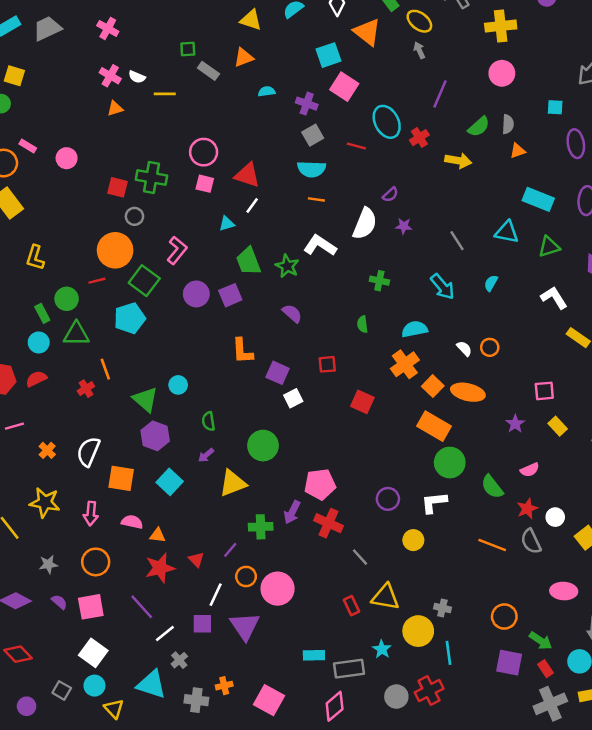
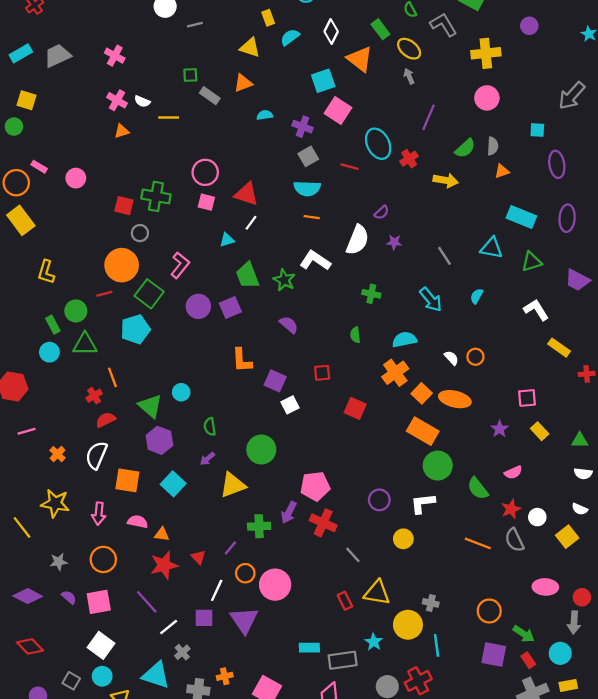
red semicircle: (36, 379) -> (106, 420), moved

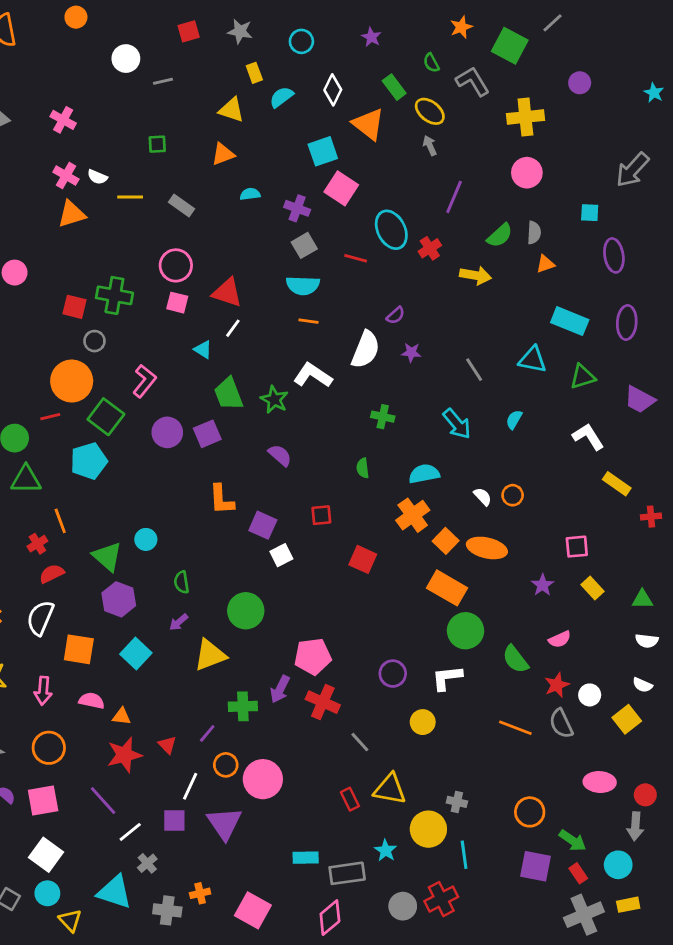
gray rectangle: (210, 96) -> (182, 205), moved
orange triangle: (122, 131) -> (72, 214), size x1.5
cyan triangle: (227, 240) -> (203, 350), turned 49

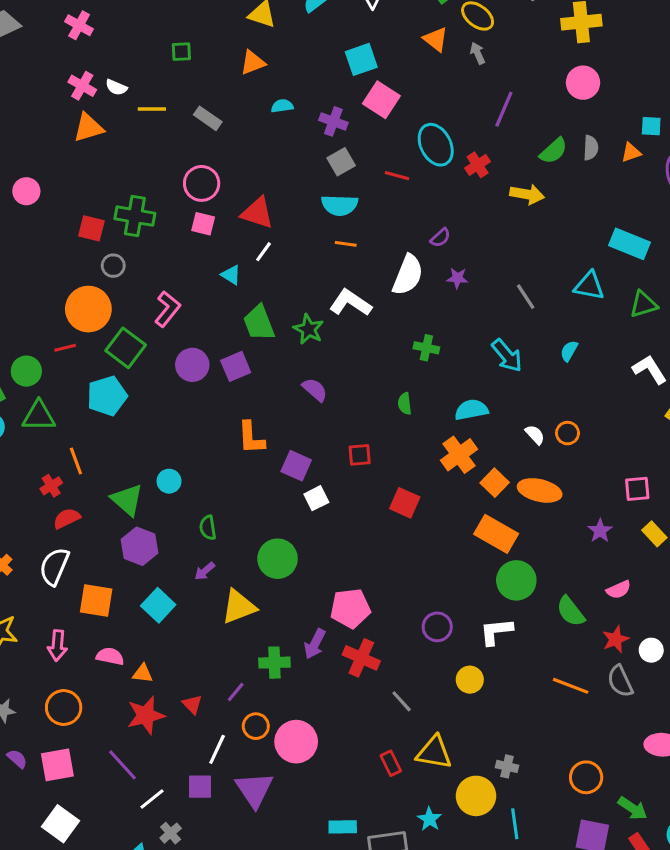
orange triangle: (368, 124) -> (436, 39), moved, size x0.7
orange triangle: (545, 264) -> (631, 152), moved

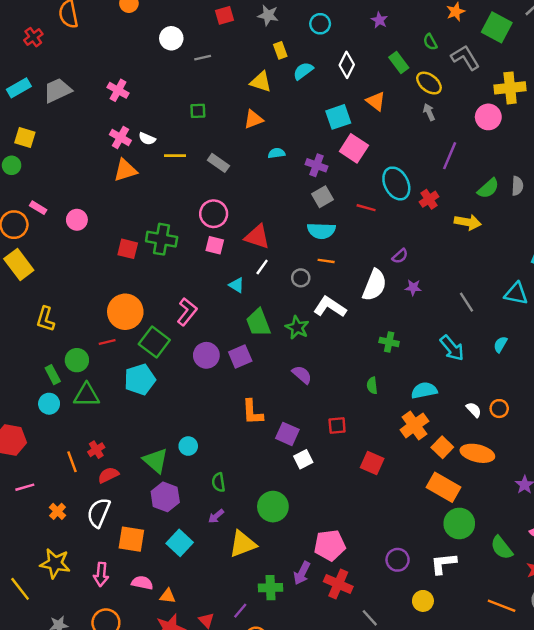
orange triangle: (436, 39) -> (376, 101), moved
pink circle: (583, 83) -> (488, 117), moved
gray circle: (113, 266) -> (301, 278), moved
orange line: (76, 461) -> (72, 462), moved

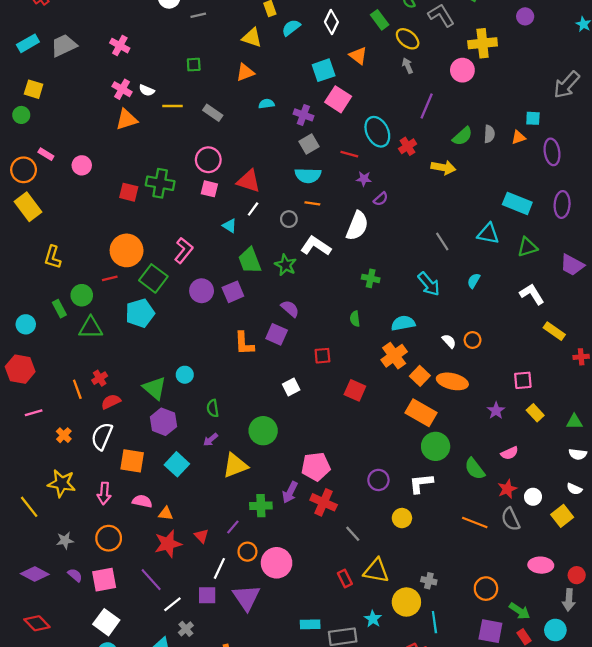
purple star: (413, 288) -> (364, 179), moved
cyan circle: (49, 404) -> (26, 324), moved
purple square: (287, 434) -> (277, 334), moved

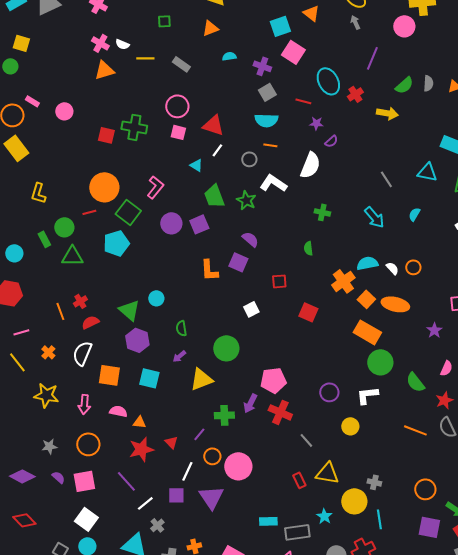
cyan semicircle: (403, 323) -> (367, 263), moved
pink semicircle: (509, 453) -> (446, 368), turned -42
cyan square: (177, 464) -> (149, 378), turned -30
yellow line: (29, 507) -> (17, 362), moved

